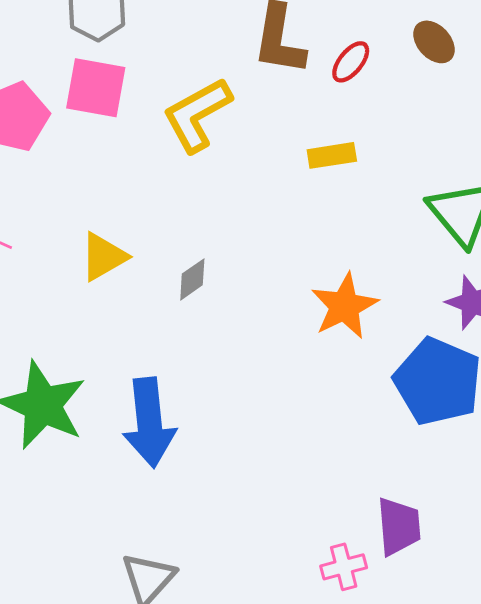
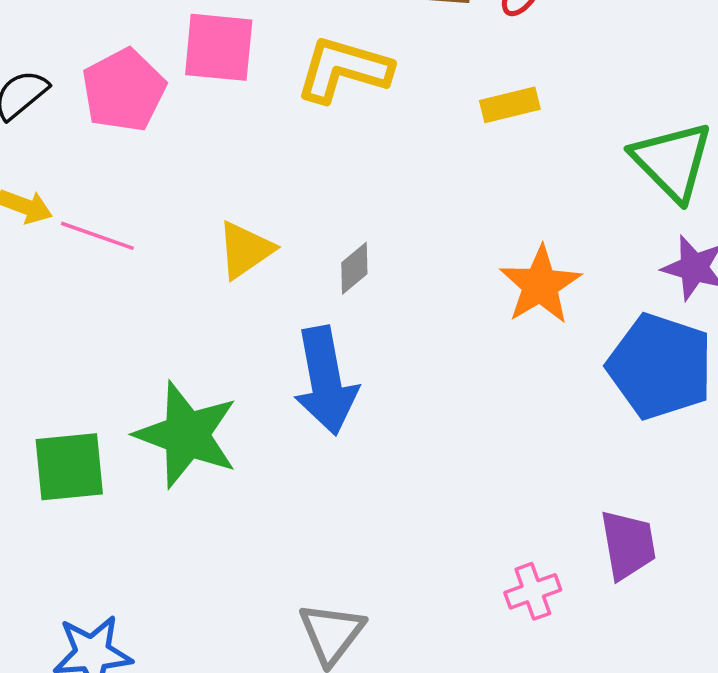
yellow L-shape: (197, 115) -> (344, 69), turned 50
blue arrow: (149, 423) -> (325, 381), moved
pink cross: (344, 567) -> (533, 591), moved

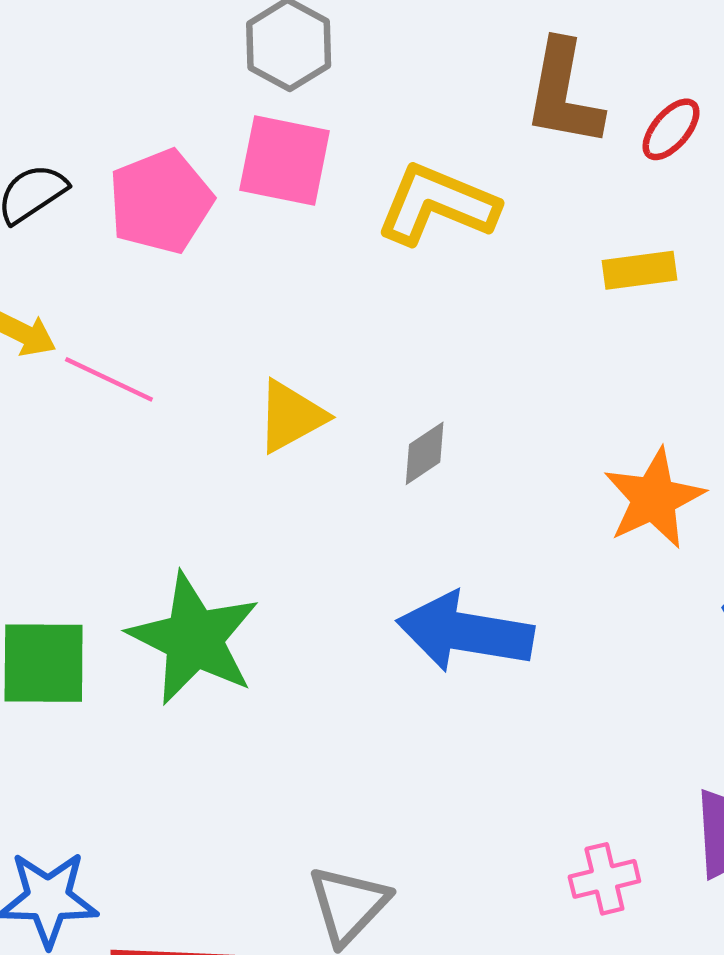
blue arrow: (325, 381) -> (465, 632), moved, turned 104

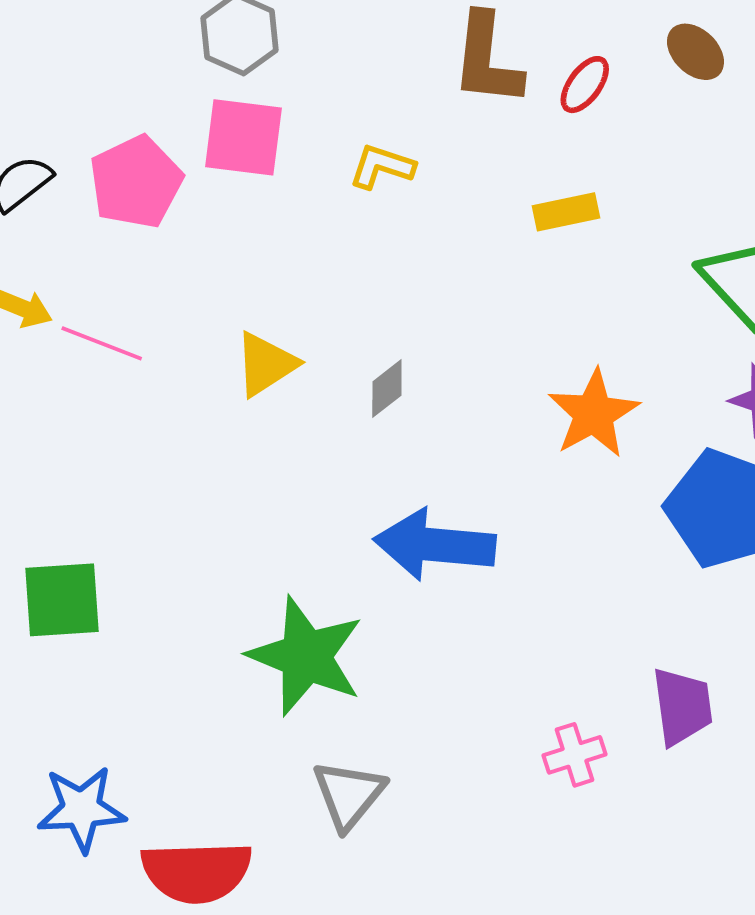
yellow L-shape: (437, 204) -> (382, 167), size x0.6
green star: (194, 639) -> (306, 656), moved

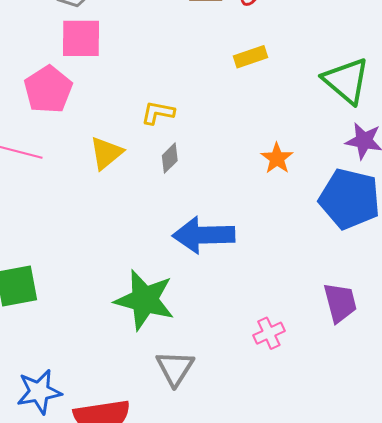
yellow L-shape: (382, 167) -> (158, 113), moved
pink pentagon: (136, 182) -> (48, 90), moved
orange star: (594, 414) -> (277, 158), size x0.7
pink cross: (575, 755) -> (269, 333), moved

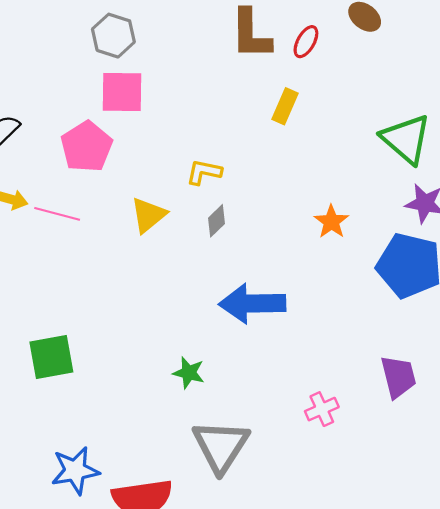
yellow rectangle: (251, 57) -> (285, 106), moved, turned -48
green star: (145, 300) -> (189, 373), size x0.5
gray triangle: (175, 368) -> (221, 446), size x1.4

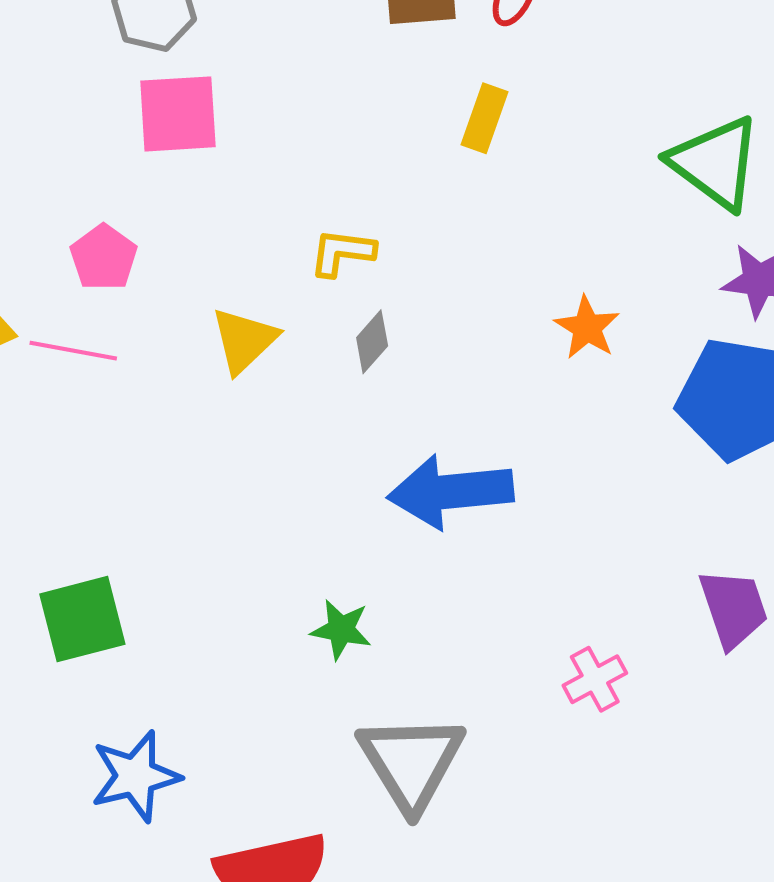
pink pentagon: (87, 147) -> (104, 257), moved, size x0.7
blue star: (75, 471) -> (135, 776), moved

